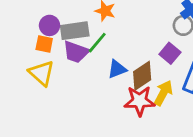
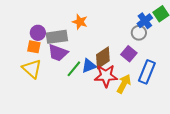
green line: (97, 43) -> (74, 69), moved
brown diamond: (142, 76) -> (103, 58), moved
red star: (140, 101) -> (106, 76), moved

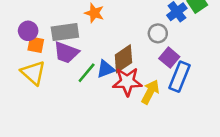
purple circle: (38, 33) -> (28, 31), moved
gray circle: (139, 33) -> (158, 33), moved
purple square: (129, 54) -> (169, 58), moved

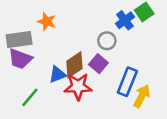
purple square: (169, 58) -> (98, 64), moved
green line: (87, 73) -> (30, 97), moved
yellow arrow: (150, 92) -> (142, 96), moved

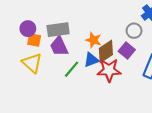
orange star: (47, 22) -> (93, 40), moved
purple trapezoid: (20, 59) -> (59, 46), turned 45
green line: (30, 97) -> (72, 69), moved

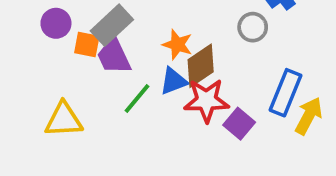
gray rectangle: (58, 30) -> (112, 25), turned -35
orange square: (34, 40) -> (87, 45), moved
purple square: (127, 50) -> (239, 124), moved
yellow triangle: (32, 63) -> (64, 120), moved, turned -45

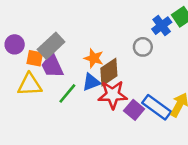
blue rectangle: (285, 93) -> (157, 107), moved, turned -76
yellow triangle: (64, 120) -> (30, 85), moved

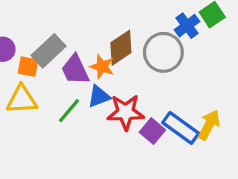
gray circle: (143, 47) -> (163, 52), size x1.6
purple trapezoid: (52, 66) -> (75, 70), moved
brown diamond: (109, 72) -> (121, 48), moved

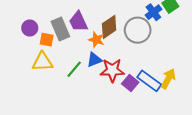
gray rectangle: (48, 51) -> (60, 29), turned -70
purple trapezoid: (75, 70) -> (78, 22), moved

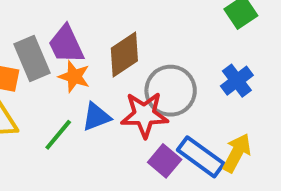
blue cross: (153, 12) -> (237, 81), moved
gray circle: (138, 30) -> (171, 91), moved
orange star: (96, 40) -> (74, 77), moved
red star: (112, 70) -> (144, 115), moved

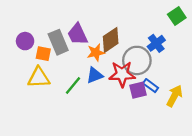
orange star: (74, 77) -> (96, 52), moved, turned -30
blue cross: (237, 81) -> (156, 43), moved
blue rectangle: (201, 157) -> (151, 86), moved, size x0.6
purple square: (165, 161) -> (138, 90), moved, turned 36

